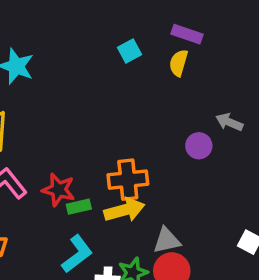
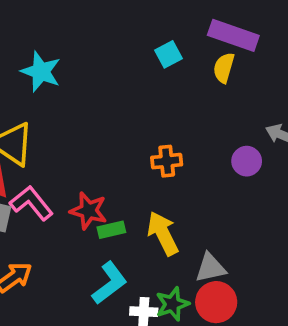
purple rectangle: (187, 34) -> (233, 35), size x1.4
orange cross: (128, 180) -> (167, 161), moved, size x0.7
yellow arrow: (124, 210) -> (163, 234), turned -102

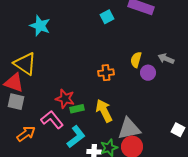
yellow semicircle: (224, 68) -> (136, 60), moved
pink L-shape: (31, 203) -> (52, 120), moved
gray triangle: (210, 268) -> (129, 129), size x1.4

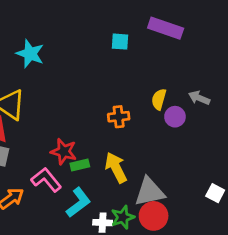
cyan square: (107, 17) -> (120, 42), turned 32

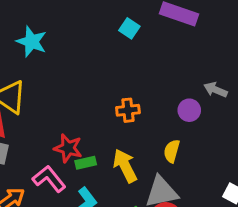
cyan square: (120, 42) -> (129, 28), turned 30
yellow semicircle: (159, 99) -> (172, 151), moved

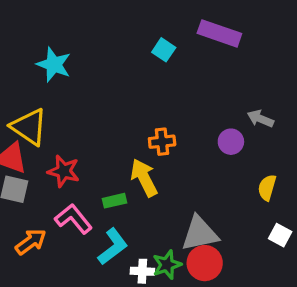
red star: (68, 148) -> (64, 171), moved
yellow semicircle: (172, 151) -> (267, 188), moved
yellow arrow: (125, 166) -> (144, 178), moved

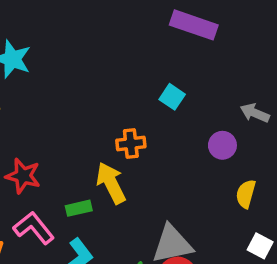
cyan square: (164, 50) -> (172, 97), moved
gray arrow: (260, 119) -> (255, 113), moved
purple circle: (231, 142) -> (222, 145), moved

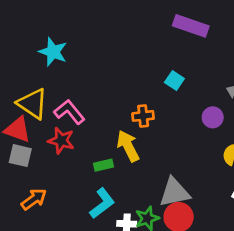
pink L-shape: (34, 228) -> (69, 112), moved

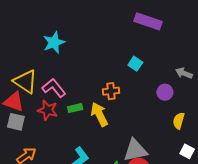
cyan star: (53, 52) -> (54, 43), moved, turned 30
green rectangle: (103, 165) -> (75, 108), moved

